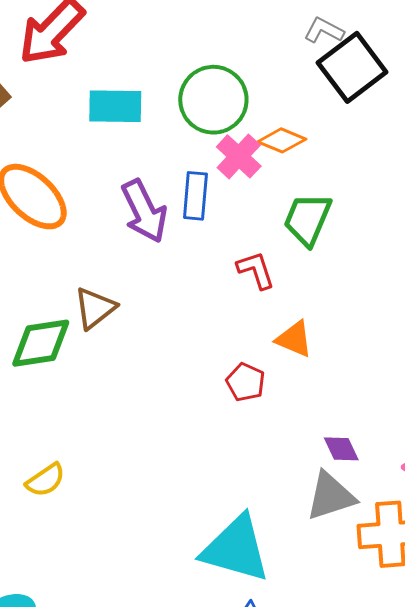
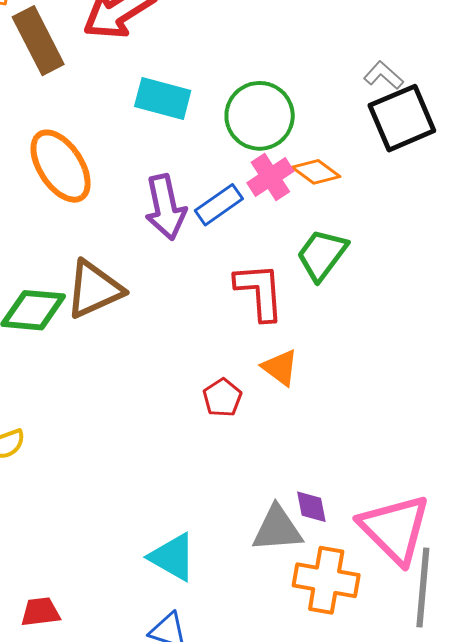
blue rectangle: (195, 196) -> (219, 205), turned 36
red L-shape: (256, 270) -> (260, 291), size x1.5
brown triangle: (95, 308) -> (94, 289), size x1.4
purple diamond: (341, 449) -> (311, 507), moved
cyan triangle: (236, 549) -> (173, 557), size x0.7

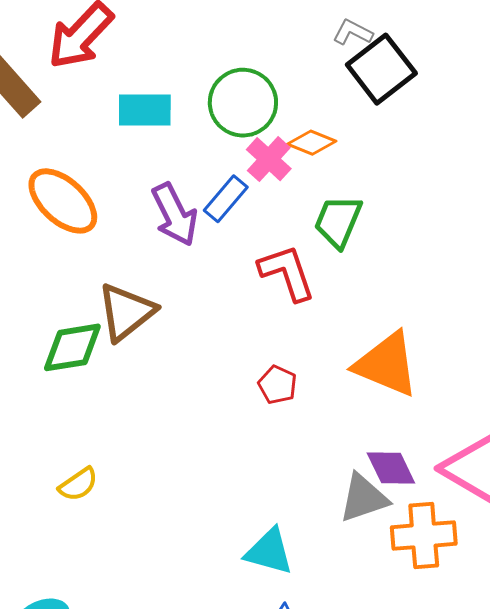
orange triangle: (280, 368) -> (387, 364), moved, size x1.8
purple diamond: (311, 507) -> (391, 468), size x1.4

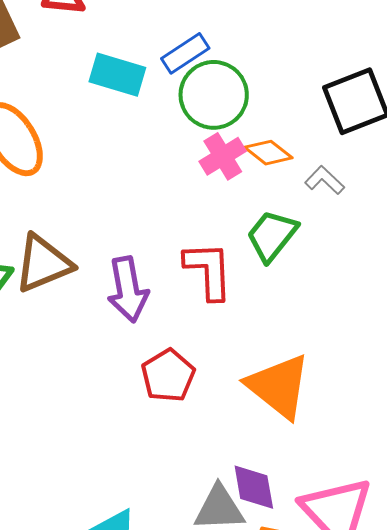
gray L-shape: (353, 32) -> (325, 180), moved
blue rectangle: (226, 199) -> (185, 53), moved
purple arrow: (175, 215) -> (128, 289), moved
red pentagon: (277, 385) -> (168, 376), size x1.4

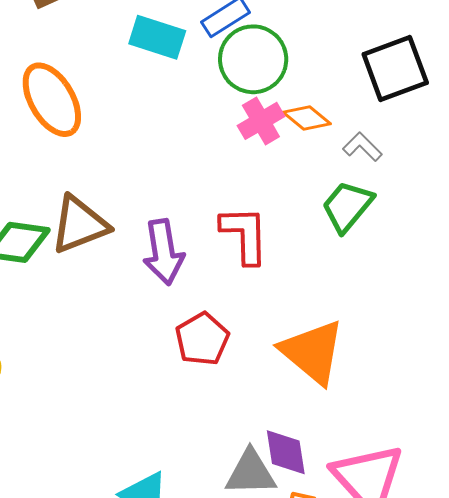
green trapezoid: (272, 236) -> (347, 206), moved

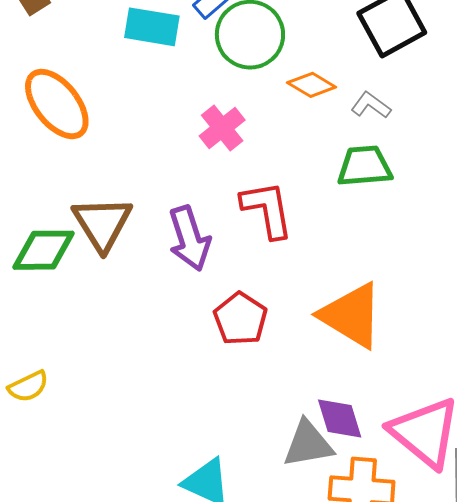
pink cross: (261, 121) -> (222, 128), moved
green trapezoid: (347, 206) -> (365, 166), turned 54
brown triangle: (79, 225) -> (102, 223), turned -32

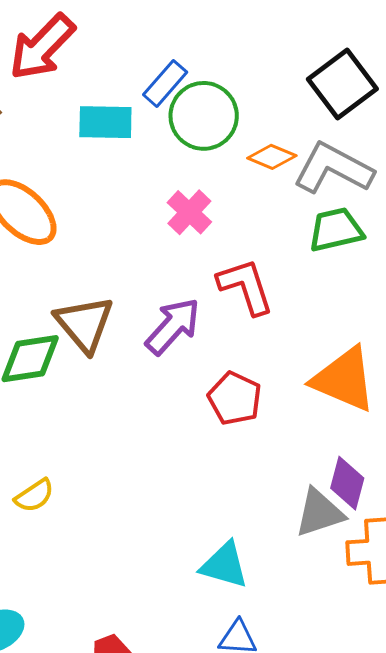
gray L-shape: (371, 105) -> (333, 168), size x2.0
purple arrow: (189, 238) -> (173, 326), turned -112
purple diamond: (340, 419) -> (347, 483), turned 40

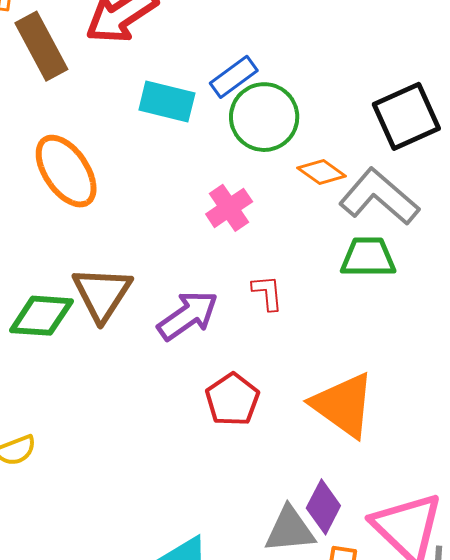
red L-shape: (246, 286) -> (267, 293), size x0.6

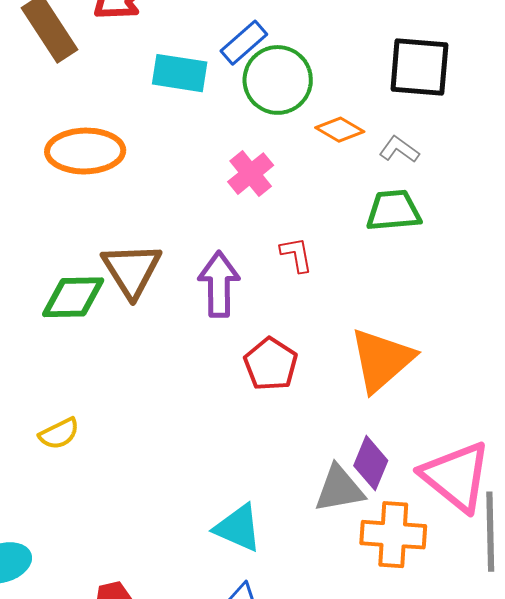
black square: (406, 116) -> (419, 67), turned 34
orange ellipse: (66, 171) -> (85, 151), turned -52
gray L-shape: (379, 197) -> (399, 149), size x0.5
purple arrow: (188, 315) -> (219, 284), turned -50
orange triangle: (343, 405) -> (382, 360), turned 48

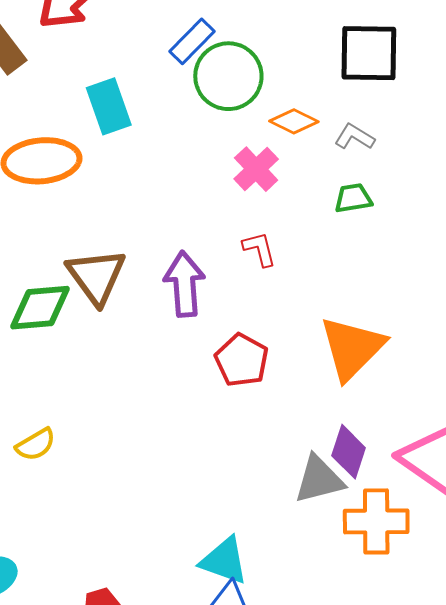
cyan rectangle: (180, 73) -> (109, 106), moved, turned 66
pink cross: (251, 174) -> (256, 169), moved
green trapezoid: (393, 211) -> (353, 198), size x0.7
cyan triangle: (238, 528) -> (224, 561), moved

